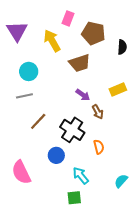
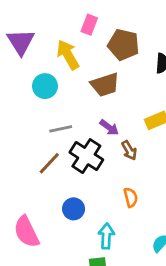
cyan circle: (29, 71) -> (45, 86), moved
gray line: (24, 96) -> (61, 129), moved
black cross: (72, 130) -> (86, 156), moved
cyan arrow: (81, 176) -> (106, 236), turned 42

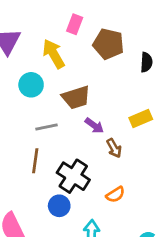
brown trapezoid: (105, 85) -> (76, 97), moved
black cross: (86, 156) -> (73, 176), moved
brown line: (49, 163) -> (35, 161), turned -35
orange semicircle: (131, 197) -> (115, 195), turned 72

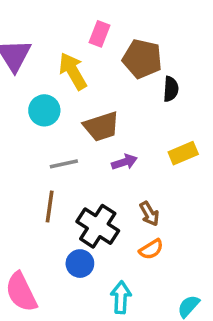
black semicircle: (146, 62) -> (171, 89), moved
purple arrow: (94, 126) -> (124, 162), turned -54
brown arrow: (114, 148) -> (149, 214), moved

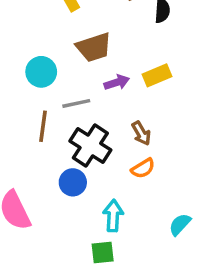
cyan circle: (44, 110) -> (41, 72), moved
yellow rectangle: (183, 153) -> (157, 75), moved
gray line: (64, 164) -> (76, 103), moved

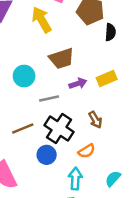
brown line: (43, 126) -> (23, 129), moved, turned 60
orange semicircle: (143, 168) -> (87, 151), moved
cyan semicircle: (180, 224) -> (113, 179), moved

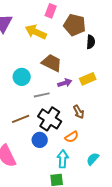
yellow arrow: (42, 20) -> (36, 32), turned -35
brown trapezoid: (62, 58) -> (52, 63), turned -135

